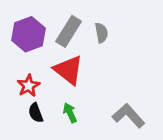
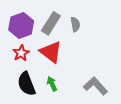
red star: (29, 86) -> (21, 53), moved
black semicircle: (36, 113) -> (26, 84), size x1.6

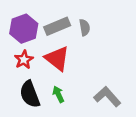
gray rectangle: (51, 23) -> (57, 26), turned 35

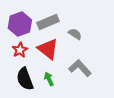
gray semicircle: (85, 27) -> (75, 34), moved, turned -48
gray L-shape: (107, 97) -> (80, 68), moved

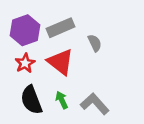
gray semicircle: (75, 34) -> (95, 43), turned 32
gray L-shape: (80, 68) -> (95, 104), moved

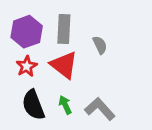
gray rectangle: (60, 28) -> (64, 29), turned -64

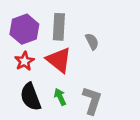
gray L-shape: (100, 109) -> (92, 101), turned 60

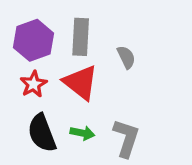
green arrow: (60, 97) -> (82, 133), turned 126

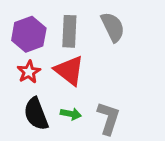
gray semicircle: (126, 57) -> (113, 27), moved, size x1.5

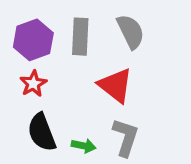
red triangle: (69, 70) -> (116, 85), moved
green arrow: (71, 114) -> (84, 146), moved

